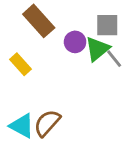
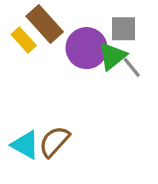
purple circle: (75, 42) -> (87, 48), size x1.6
yellow rectangle: (20, 64) -> (24, 40), moved

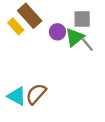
purple circle: (87, 48) -> (57, 32), size x0.6

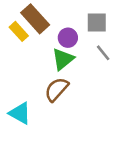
green triangle: (75, 37) -> (63, 59), moved
brown semicircle: (36, 94) -> (57, 89), moved

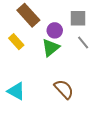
yellow rectangle: (19, 31) -> (16, 42), moved
brown semicircle: (57, 89) -> (64, 89), moved, turned 95

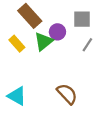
gray line: (83, 43) -> (87, 45), turned 72
green triangle: (51, 48) -> (44, 42), moved

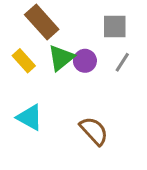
purple circle: (57, 32) -> (85, 61), moved
cyan triangle: (17, 96) -> (30, 117), moved

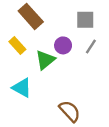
green triangle: (61, 58) -> (45, 60), moved
brown semicircle: (94, 131) -> (70, 111), moved

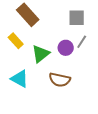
purple circle: (63, 45) -> (66, 48), moved
brown semicircle: (70, 111) -> (60, 80), moved, turned 145

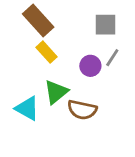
yellow rectangle: (16, 41) -> (46, 52), moved
green triangle: (41, 54) -> (56, 92), moved

